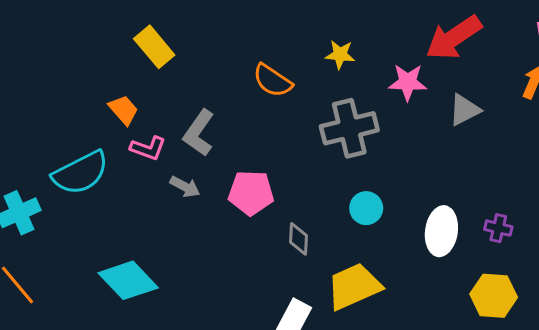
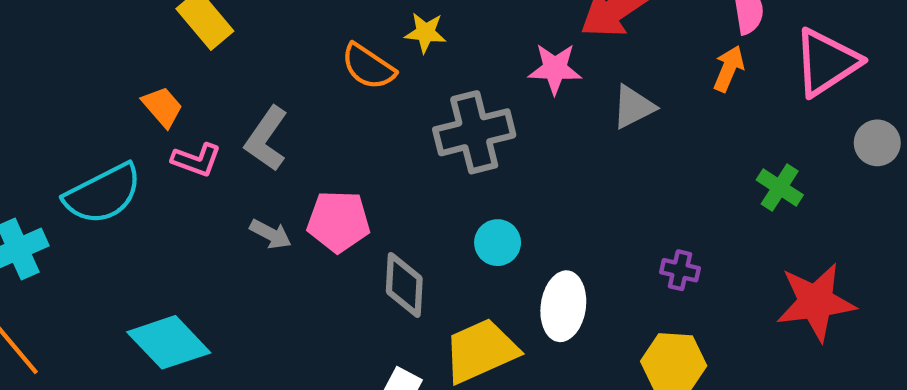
yellow star: (340, 55) -> (425, 33), moved
gray arrow: (185, 187) -> (271, 234), moved
white ellipse: (441, 231) -> (563, 306), moved
gray diamond: (299, 239) -> (404, 285), size x1.4

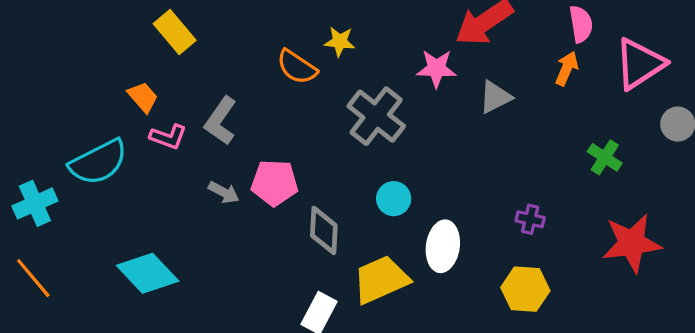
gray cross: (474, 132) -> (376, 116), turned -38

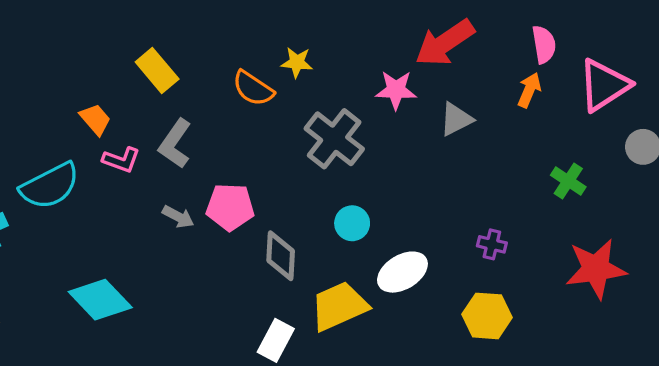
yellow rectangle: (175, 32) -> (157, 70), moved
white ellipse: (443, 246) -> (402, 272), turned 51

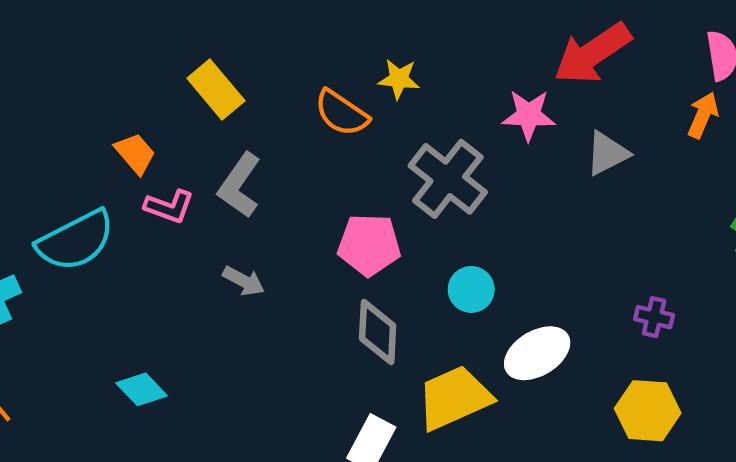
pink pentagon: (230, 207) -> (369, 245), moved
cyan diamond: (100, 300) -> (142, 389), size x0.6

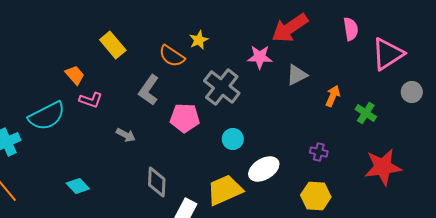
yellow star: (399, 79) -> (199, 40), turned -30
orange arrow: (703, 115) -> (333, 96), moved
gray L-shape: (239, 185) -> (149, 90), moved
gray diamond: (378, 332) -> (157, 182), moved

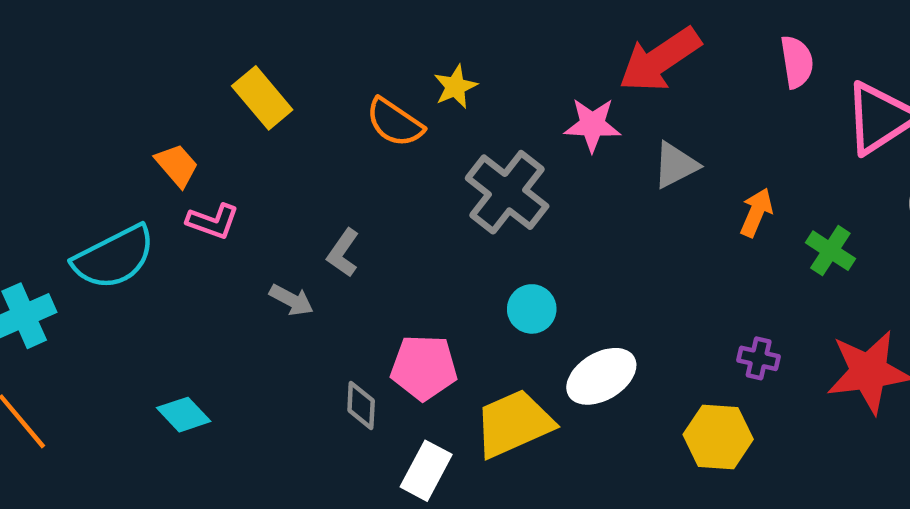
gray L-shape: (149, 90) -> (343, 253), moved, size x0.7
pink pentagon: (185, 118) -> (424, 367), moved
purple cross: (319, 152) -> (759, 358), moved
gray diamond: (157, 182) -> (361, 406), size x0.7

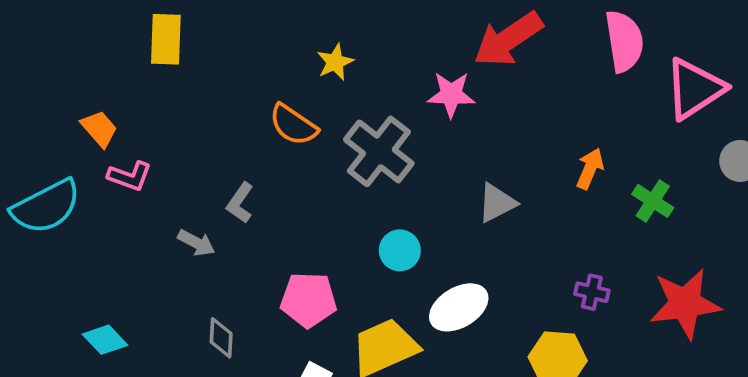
pink semicircle: (797, 62) -> (624, 41), size x1.4
yellow rectangle: (262, 98) -> (166, 39), moved, turned 42
orange semicircle: (395, 123) -> (293, 125), moved
gray triangle: (675, 165) -> (497, 203), moved
gray diamond: (361, 406) -> (221, 338), moved

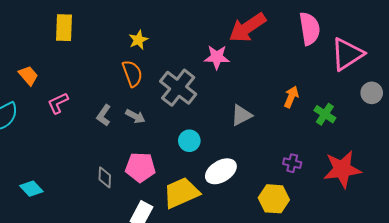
yellow star: (335, 62) -> (138, 40), moved
orange semicircle: (293, 125) -> (132, 73), turned -144
pink L-shape: (130, 176) -> (58, 103), moved, turned 135
gray arrow: (196, 243) -> (135, 116), moved
gray diamond: (221, 338) -> (105, 177), moved

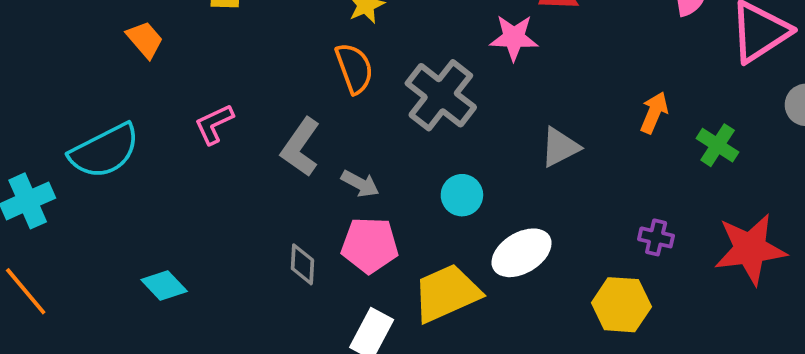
orange trapezoid: (28, 76) -> (145, 40), moved
gray L-shape: (104, 115) -> (301, 147), size x1.4
gray arrow: (135, 116) -> (360, 184), moved

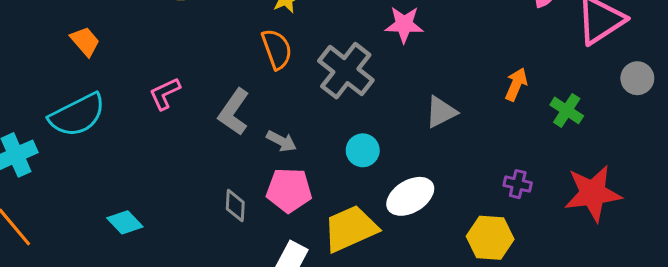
orange trapezoid: (145, 40) -> (85, 41), moved

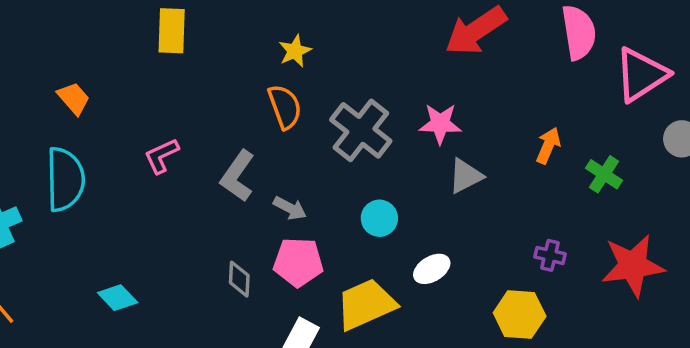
pink star: (404, 25) -> (440, 124), moved
cyan semicircle: (77, 115) -> (65, 179), turned -64
white ellipse: (410, 196) -> (432, 269), size x0.7

